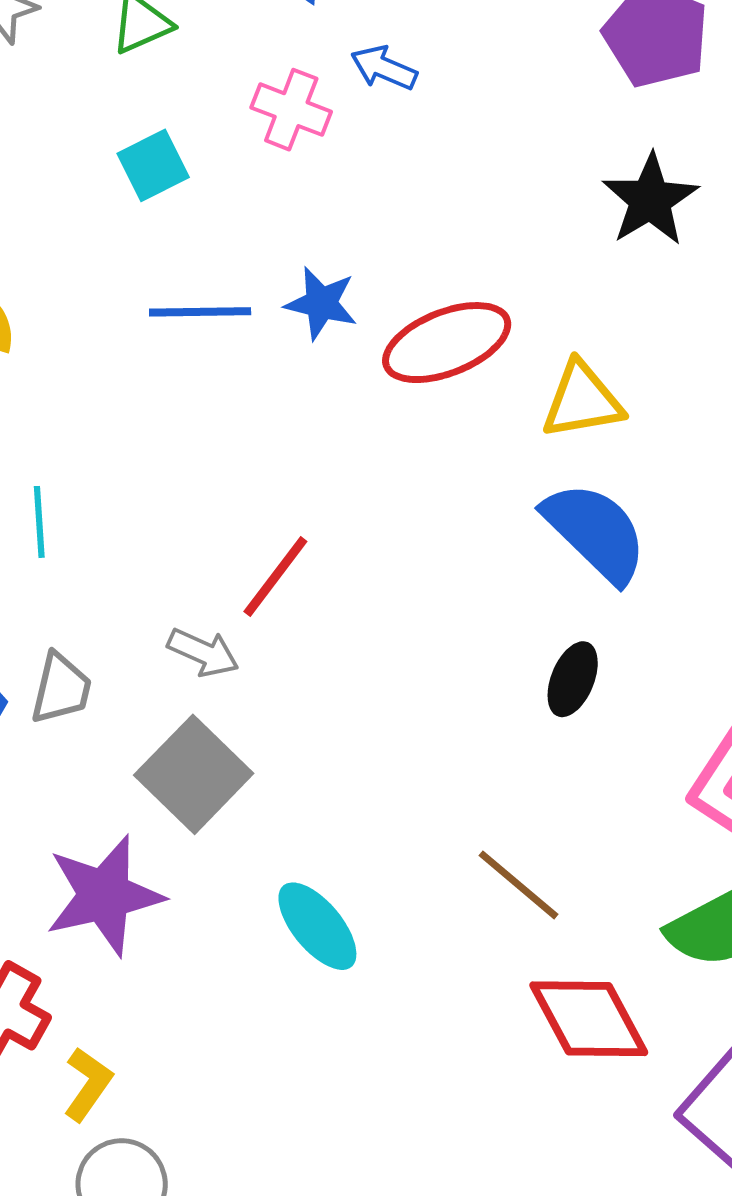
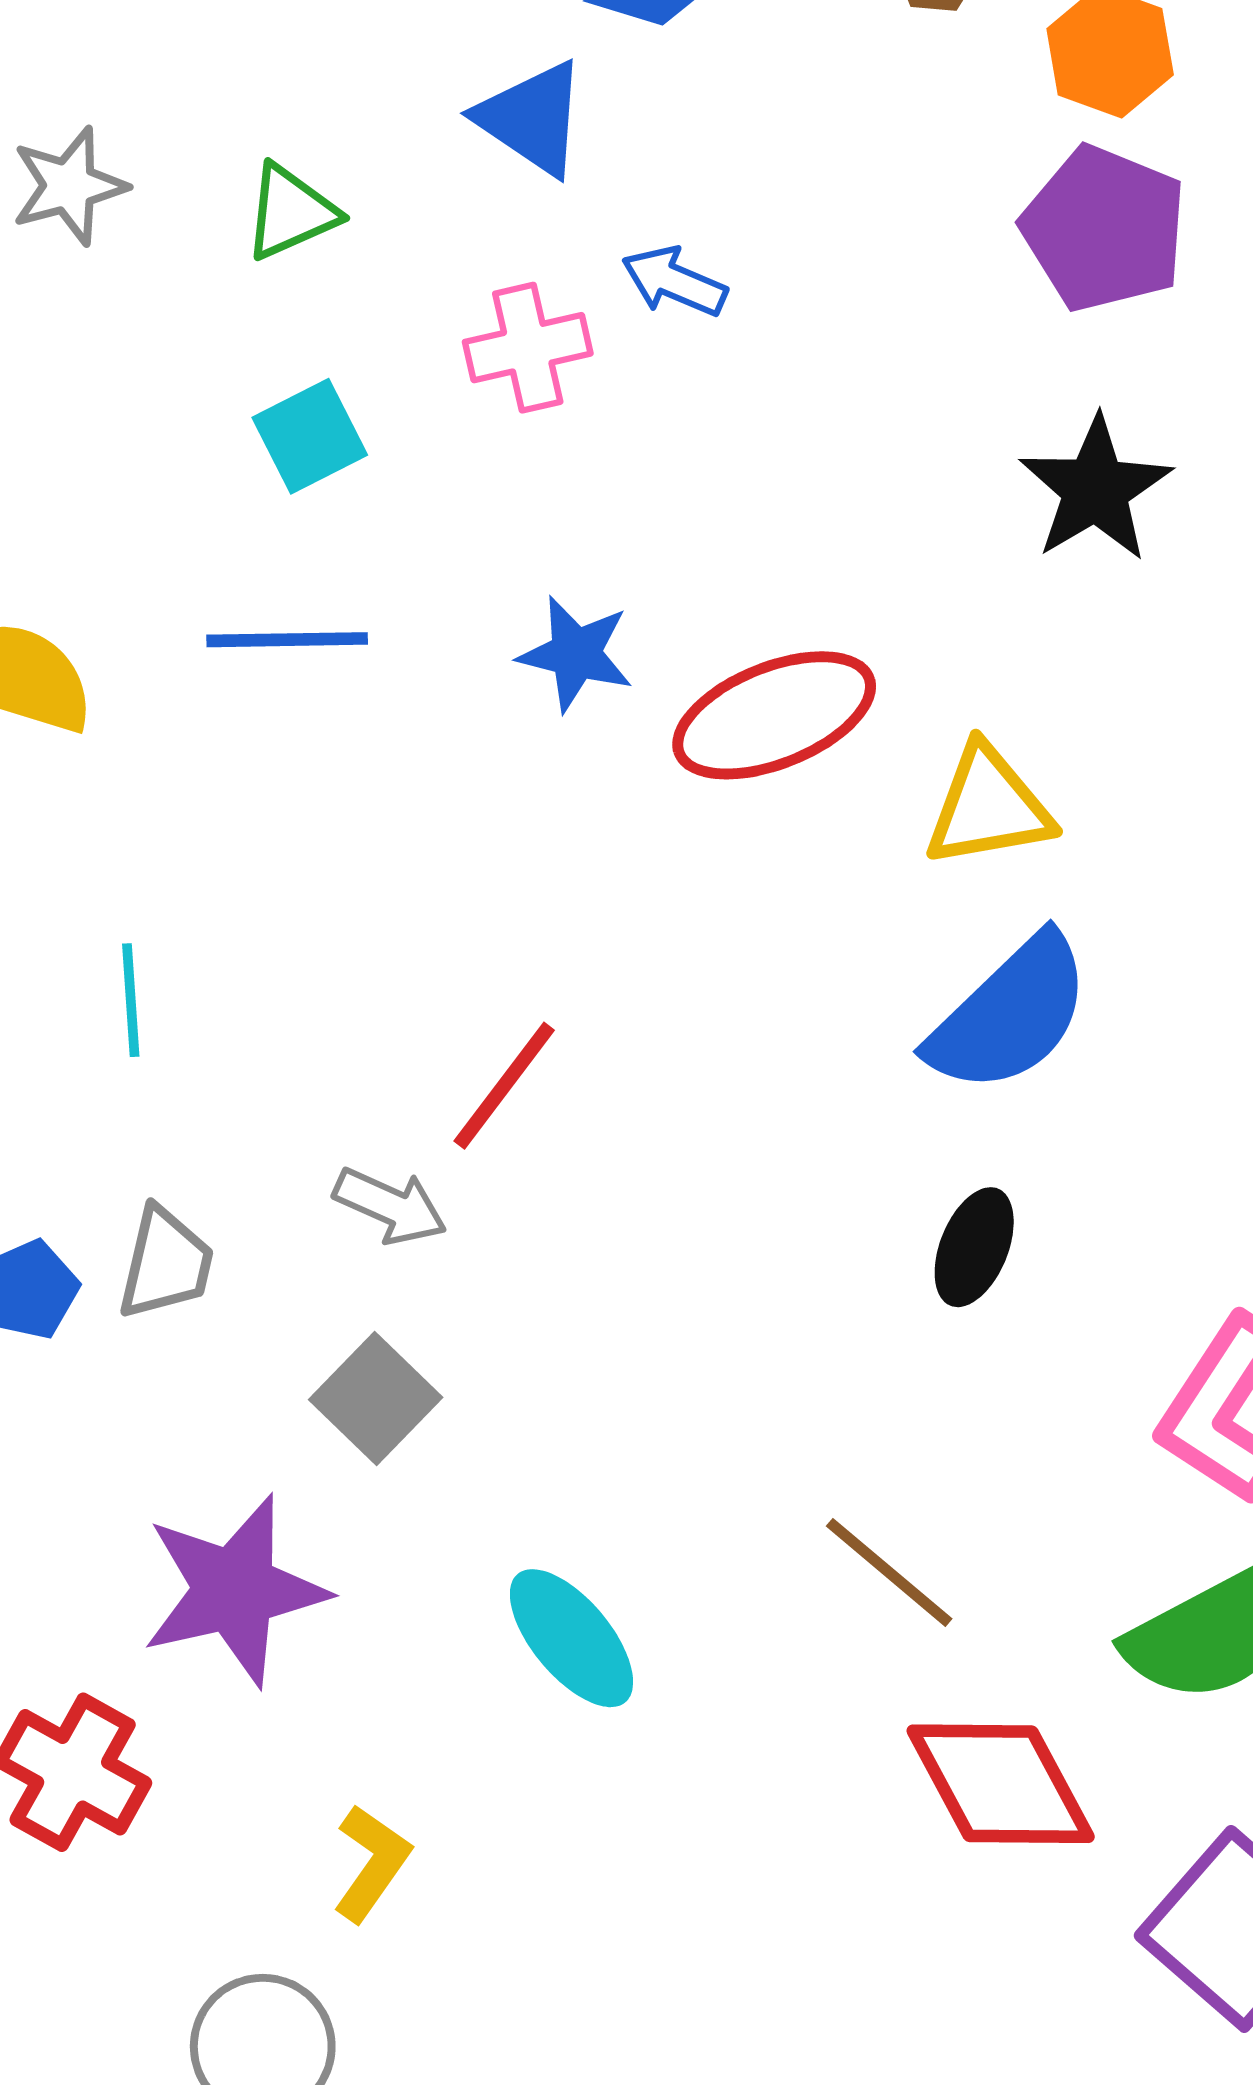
pink cross: (291, 110) -> (528, 348), turned -34
blue line: (200, 312) -> (287, 640), moved
blue semicircle: (595, 532) -> (1010, 1014), turned 92
gray square: (194, 774) -> (376, 1398), size x0.7
yellow L-shape: (88, 1084) -> (372, 1863), moved

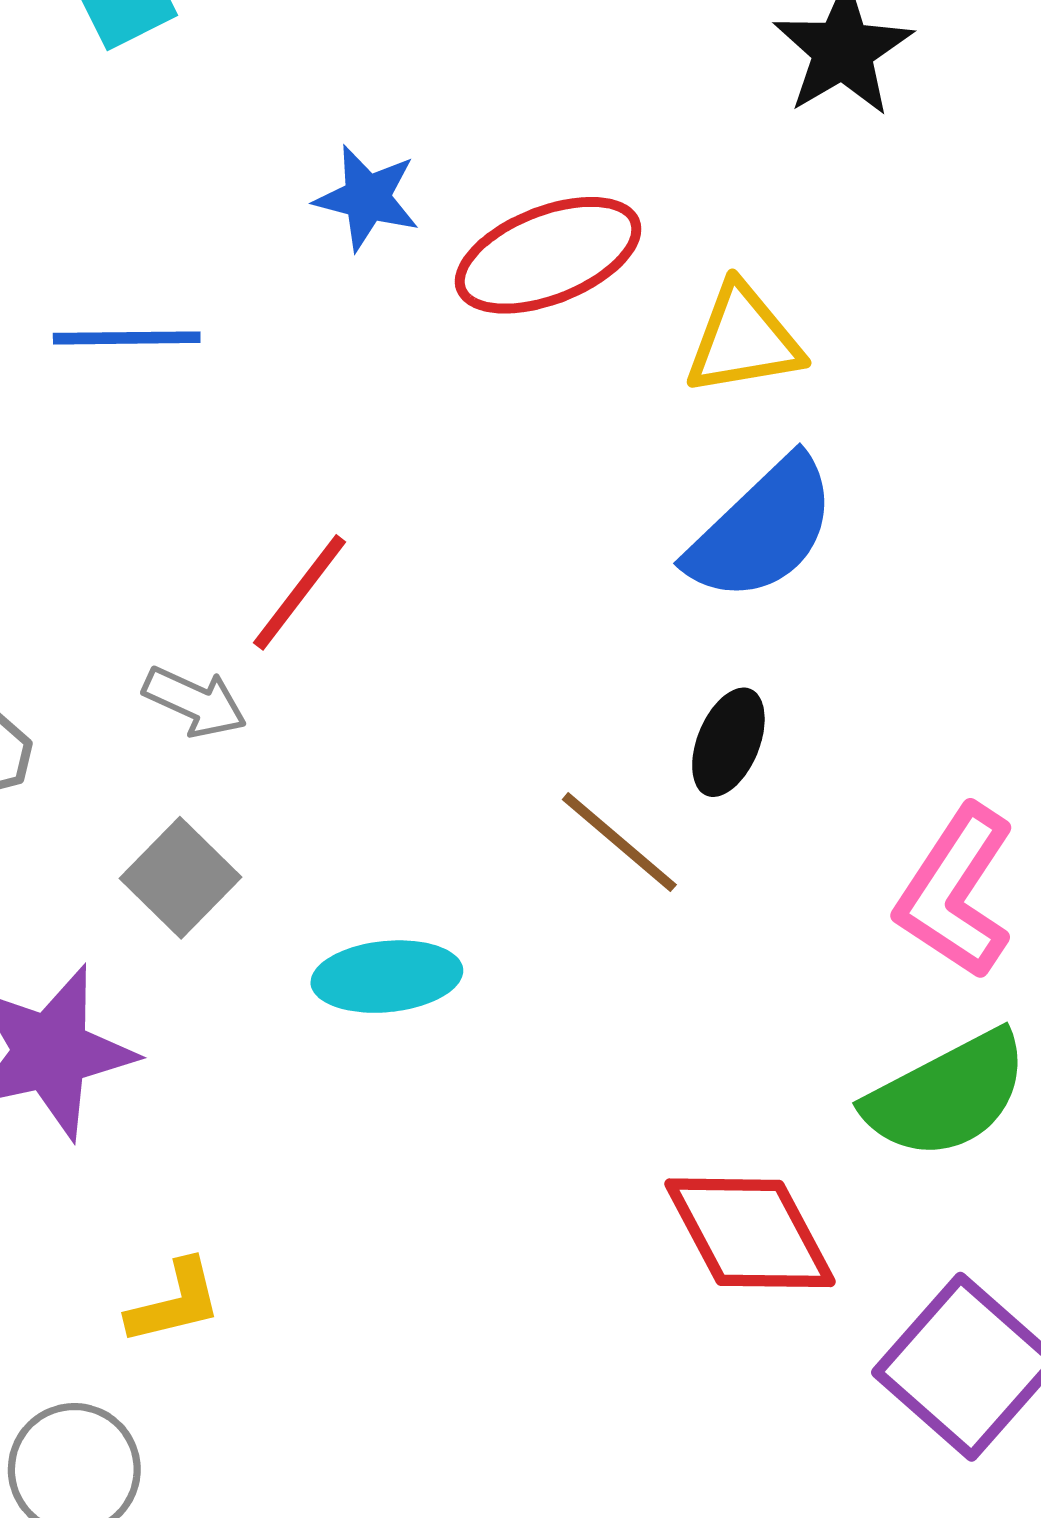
blue line: (287, 640) -> (127, 338), moved
brown line: (889, 1572) -> (619, 842), moved
cyan ellipse: (571, 1638) -> (387, 977), moved, turned -56
yellow L-shape: (372, 1863) -> (175, 1302), turned 41

